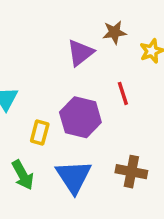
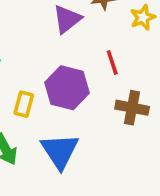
brown cross: (131, 172) -> (132, 108), moved

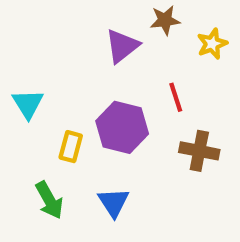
blue triangle: (60, 151) -> (114, 202), size x0.7

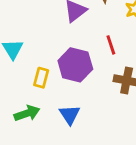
green arrow: (49, 200) -> (27, 113), turned -80

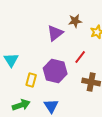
red line: (111, 45) -> (80, 57), turned 56

